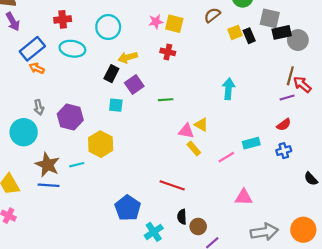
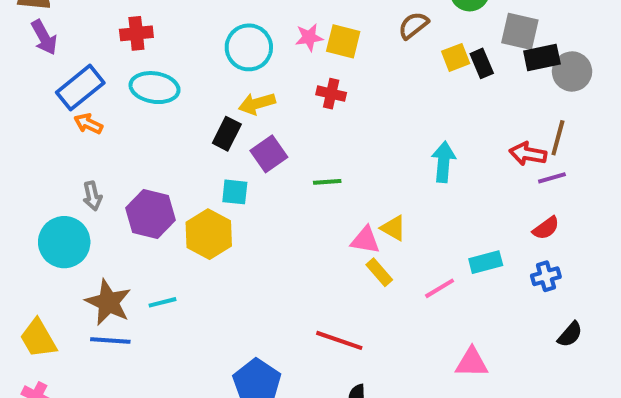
cyan circle: (108, 27) -> (249, 47), moved
red arrow: (302, 84) -> (528, 154), moved, turned -30
yellow hexagon: (101, 144) -> (209, 234), moved
black semicircle: (311, 179) -> (570, 334), moved, turned -96

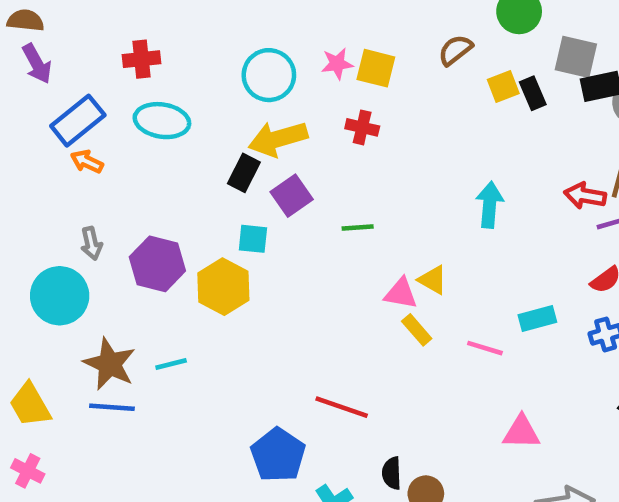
yellow arrow: (257, 104) -> (278, 139), size x1.4
pink line: (440, 288) -> (485, 348), turned 48
red line: (339, 340) -> (342, 407), moved

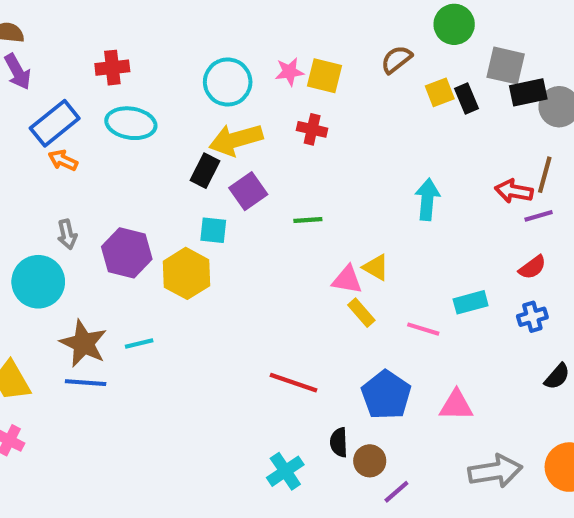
blue pentagon: (278, 455) -> (386, 395), moved

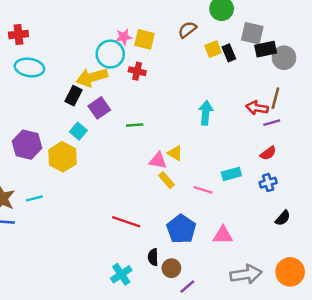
cyan circle: (228, 82) -> (110, 54), moved
cyan square: (213, 230) -> (78, 131), turned 35

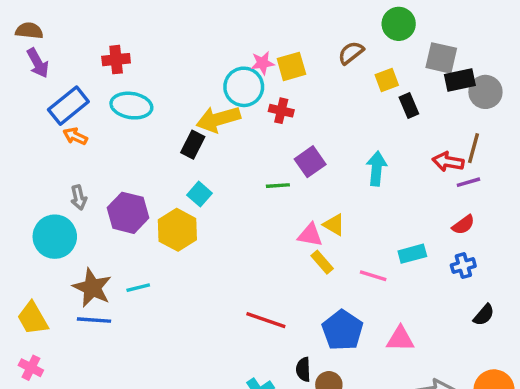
yellow square: (144, 39) -> (291, 66), turned -30
black rectangle: (229, 53) -> (409, 106), moved
purple square: (99, 108) -> (310, 162), moved

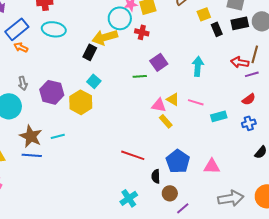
black rectangle: (460, 80) -> (240, 23), moved
pink line: (373, 276) -> (196, 102), moved
black semicircle: (303, 369) -> (156, 176), moved

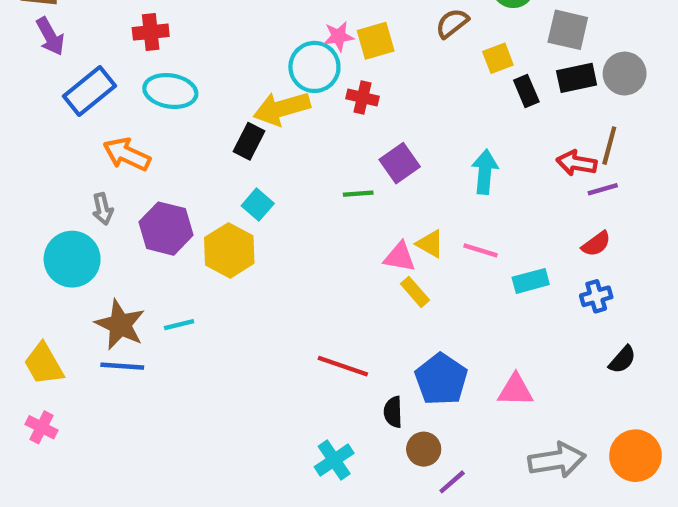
orange arrow: (21, 47) -> (127, 154), moved, size x1.5

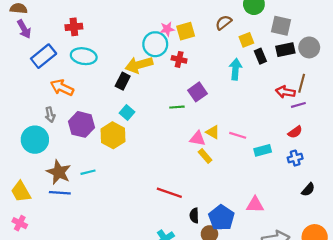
cyan arrow: (485, 172) -> (235, 69), moved
blue pentagon: (441, 379) -> (221, 218), moved

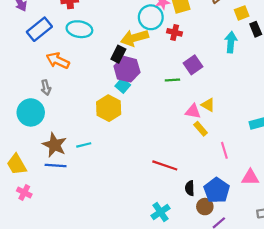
purple hexagon: (82, 124) -> (127, 69), moved
pink line: (238, 135) -> (224, 150), moved, turned 56
pink cross: (20, 223) -> (24, 193), moved

